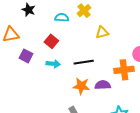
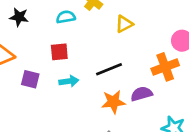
red square: (51, 41) -> (59, 52), turned -32

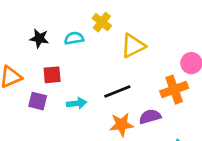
black star: (19, 17) -> (39, 38), moved
yellow triangle: (124, 24) -> (133, 46), size x1.4
red square: (59, 52) -> (52, 75), moved

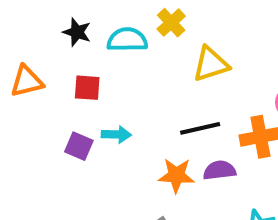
cyan semicircle: (74, 38) -> (127, 40), size x1.4
black line: (117, 92) -> (200, 128), moved
purple square: (38, 101) -> (79, 146), moved

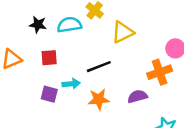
black line: (200, 128) -> (99, 67), moved
orange star: (176, 175) -> (99, 99), moved

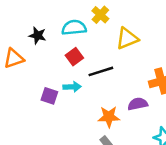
black star: (38, 25) -> (38, 35), moved
red square: (49, 58) -> (74, 57), moved, turned -36
orange star: (99, 99) -> (109, 117), moved

